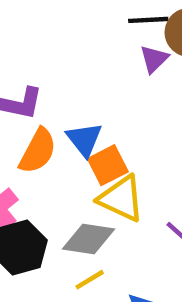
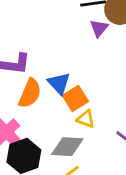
yellow triangle: (121, 199) -> (86, 119), size x0.6

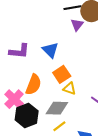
blue triangle: (59, 83) -> (50, 50), moved
orange semicircle: (30, 93) -> (33, 85), moved

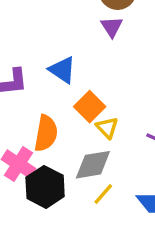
purple triangle: (77, 25) -> (112, 27), moved
yellow triangle: (69, 89) -> (107, 128), turned 40

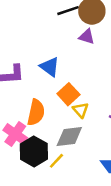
purple triangle: (112, 27) -> (87, 37), turned -42
yellow line: (103, 194) -> (56, 161), moved

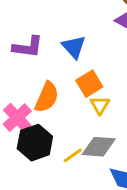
gray diamond: (69, 137) -> (99, 147), moved
yellow line: (56, 161) -> (73, 155), moved

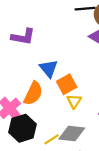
purple L-shape: (28, 47) -> (23, 37), moved
blue triangle: (74, 47) -> (49, 68), moved

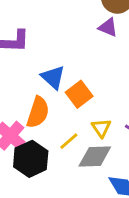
yellow triangle: (74, 101) -> (101, 128), moved
yellow line: (51, 139) -> (69, 141), moved

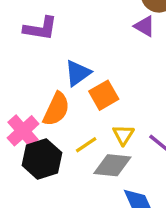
blue triangle: (53, 77) -> (78, 73), turned 35

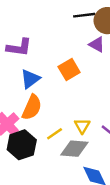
blue triangle: (78, 73) -> (30, 79), moved
orange square: (104, 95) -> (69, 69), moved

